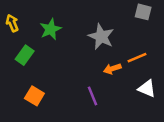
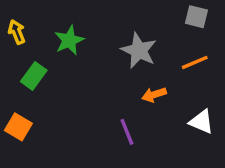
orange line: (137, 58) -> (195, 62), moved
orange square: (34, 96) -> (18, 127), moved

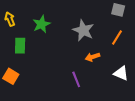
orange line: (195, 62) -> (117, 38), turned -35
green rectangle: (34, 76) -> (20, 46), turned -35

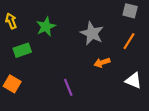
green rectangle: (20, 46) -> (22, 50), turned 70
purple line: (76, 79) -> (68, 87), moved

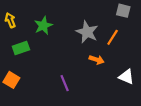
orange line: (129, 41) -> (113, 37), moved
orange arrow: (102, 63) -> (97, 60), turned -144

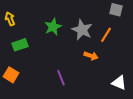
green star: (43, 26) -> (53, 27), moved
white triangle: (126, 77) -> (119, 83), moved

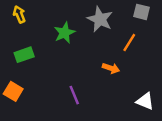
yellow arrow: (10, 19) -> (19, 14), moved
gray star: (82, 30) -> (100, 19), moved

